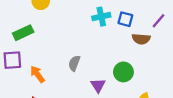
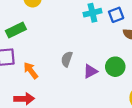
blue square: (125, 19) -> (116, 15), turned -35
purple triangle: (98, 85) -> (90, 71), moved, turned 35

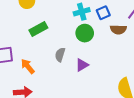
green rectangle: (16, 30) -> (38, 29), moved
green circle: (115, 67) -> (85, 33), moved

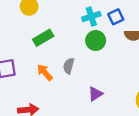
purple triangle: (82, 65) -> (95, 94), moved
orange arrow: (28, 66) -> (45, 72), moved

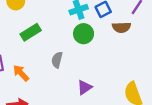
orange arrow: (45, 72) -> (21, 73), moved

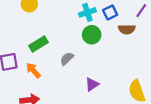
green rectangle: (31, 32) -> (38, 44), moved
gray semicircle: (57, 60) -> (67, 59), turned 32

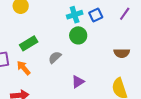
brown semicircle: (127, 29) -> (122, 53), moved

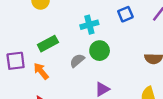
cyan cross: (75, 15) -> (89, 25), moved
green circle: (78, 35) -> (100, 51), moved

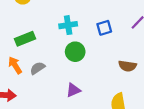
blue square: (125, 14) -> (104, 28), moved
gray semicircle: (77, 61) -> (38, 68), moved

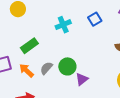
green circle: (75, 52) -> (67, 66), moved

